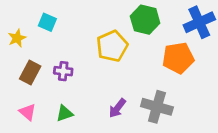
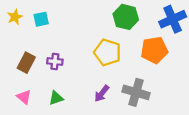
cyan square: (47, 22) -> (41, 19), turned -35
yellow star: (17, 38) -> (15, 17), moved
yellow pentagon: (112, 46) -> (107, 52), moved, turned -30

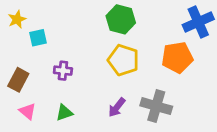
green hexagon: (126, 17) -> (121, 19), moved
cyan square: (41, 19) -> (38, 38), moved
brown rectangle: (26, 63) -> (18, 80), moved

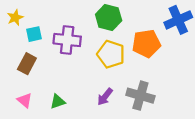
orange pentagon: (177, 57) -> (146, 44), moved
purple cross: (63, 71) -> (67, 40), moved, size x1.6
brown rectangle: (18, 80) -> (27, 64), moved

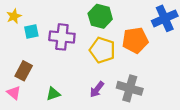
brown rectangle: (27, 64) -> (24, 71), moved
pink triangle: (25, 100) -> (14, 93), moved

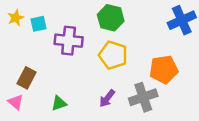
cyan square: (31, 32) -> (39, 24), moved
orange pentagon: (135, 40) -> (164, 70), moved
gray cross: (130, 88) -> (143, 97), turned -35

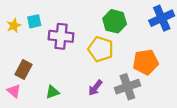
yellow star: (16, 18) -> (14, 26), moved
green hexagon: (111, 18) -> (115, 21), moved

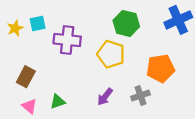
gray cross: (127, 87) -> (140, 96), size x0.7
pink triangle: (14, 91) -> (29, 106), moved

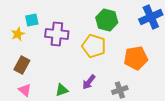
yellow star: (15, 28) -> (18, 34), moved
gray cross: (140, 96) -> (120, 90), moved
green triangle: (58, 101) -> (62, 90), moved

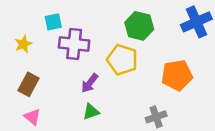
cyan square: (32, 20) -> (53, 22), moved
purple arrow: (89, 82) -> (90, 83), moved
green triangle: (62, 90) -> (91, 112), moved

